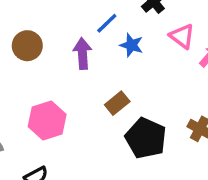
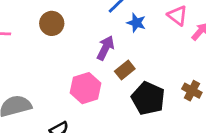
purple arrow: (83, 54) -> (105, 48), moved, turned 30
pink hexagon: (47, 120) -> (86, 88), moved

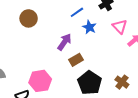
pink hexagon: (86, 88) -> (40, 81), moved

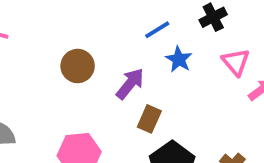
brown circle: (29, 18) -> (78, 66), moved
brown rectangle: (76, 60) -> (149, 119), turned -40

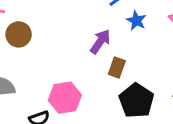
brown circle: (78, 66) -> (19, 34), moved

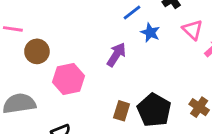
brown rectangle: (117, 67) -> (122, 111), moved
pink hexagon: (65, 98) -> (69, 79), moved

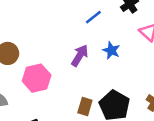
blue star: (150, 33) -> (111, 50), moved

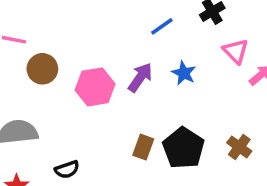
pink hexagon: (37, 78) -> (95, 87), moved

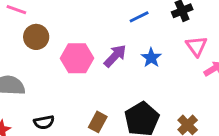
brown rectangle: (143, 147) -> (98, 122), moved

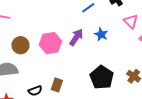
brown circle: (36, 37) -> (20, 45), moved
brown rectangle: (98, 122) -> (57, 85), moved

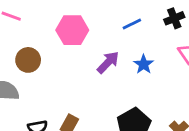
pink hexagon: (50, 43) -> (72, 30), moved

